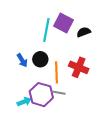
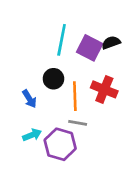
purple square: (63, 23) -> (90, 48), moved
blue arrow: (22, 60) -> (29, 99), moved
purple hexagon: (41, 95) -> (60, 144), moved

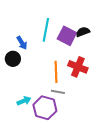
black circle: (53, 79) -> (13, 59), moved
blue arrow: (29, 99) -> (22, 43), moved

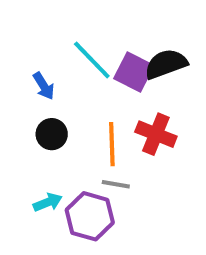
cyan line: (46, 30) -> (92, 60), turned -55
black semicircle: (83, 32) -> (166, 64), size x1.5
black circle: (13, 59) -> (52, 134), moved

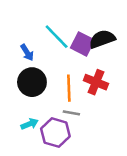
black circle: (52, 134) -> (32, 82), size x1.5

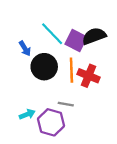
black circle: (32, 82) -> (44, 67), moved
orange line: (69, 88) -> (71, 70), moved

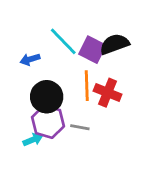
blue arrow: (25, 49) -> (30, 59), turned 105
black circle: (44, 67) -> (47, 97), moved
purple hexagon: (51, 122) -> (48, 122), moved

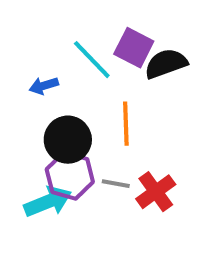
purple square: (92, 50) -> (134, 48), moved
red cross: (108, 93) -> (156, 192), moved, turned 32
cyan arrow: (33, 140) -> (48, 202), size x1.6

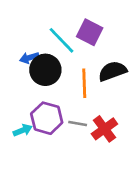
black semicircle: (166, 64) -> (112, 71), moved
black circle: (68, 140) -> (45, 70), moved
cyan arrow: (48, 202) -> (23, 130), moved, size x0.6

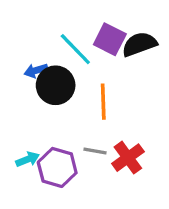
black semicircle: (112, 71) -> (139, 44), moved
purple hexagon: (47, 118) -> (57, 167), moved

